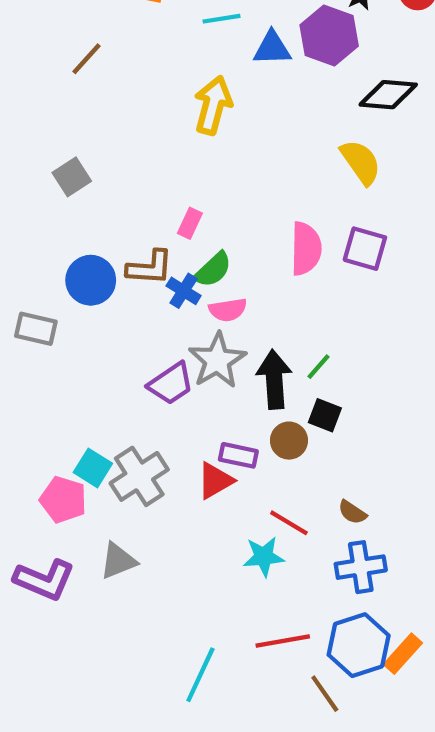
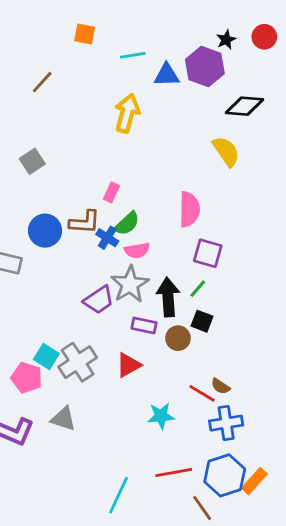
purple square: (365, 249) -> (208, 253), moved
purple rectangle: (238, 455) -> (144, 325), moved
red line: (289, 523) -> (202, 393), moved
gray triangle: (118, 561) -> (63, 419), turned 40

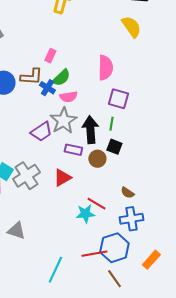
green line: (198, 289) -> (111, 124), turned -32
red line: (202, 393) -> (96, 204), moved
gray triangle: (63, 419) -> (16, 231), moved
blue hexagon: (225, 475) -> (114, 248), moved

